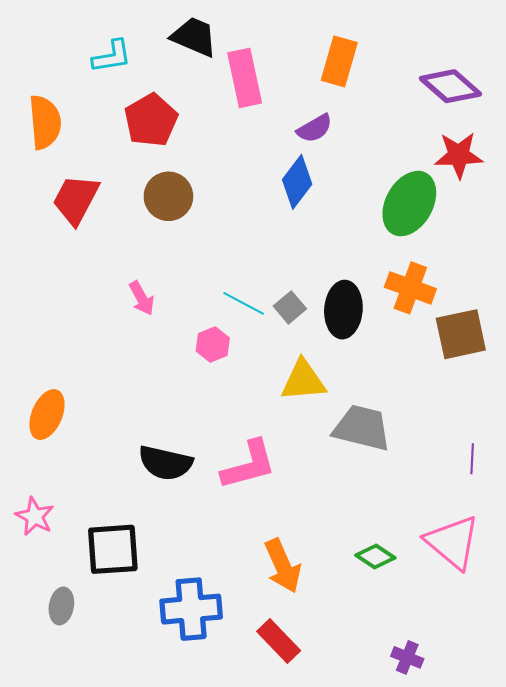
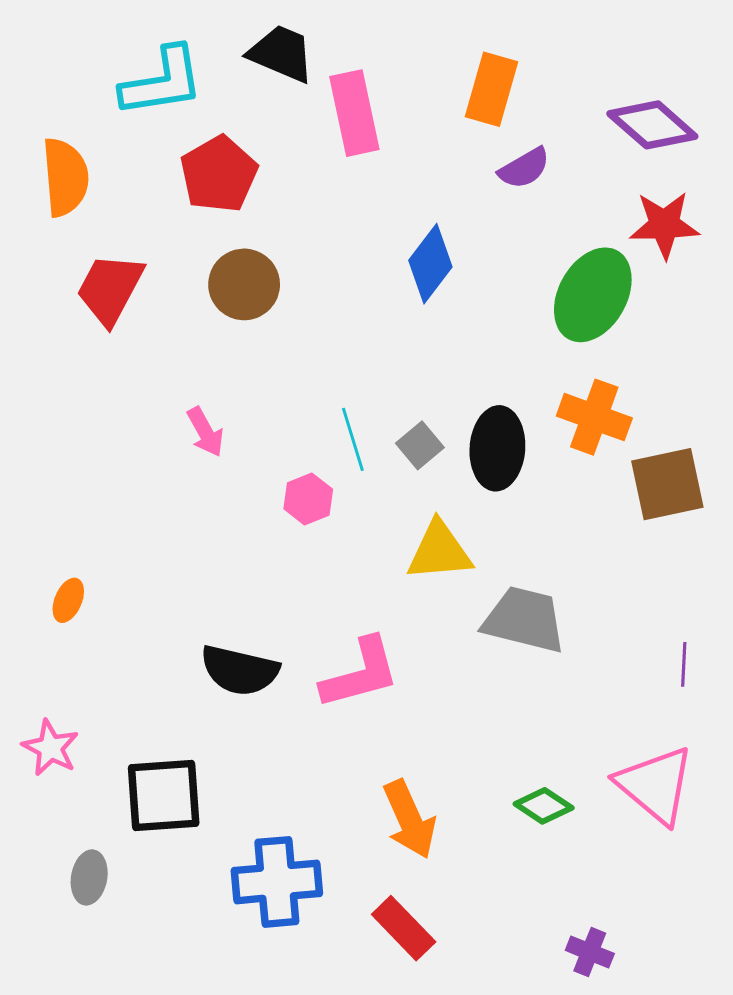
cyan L-shape: (112, 56) -> (162, 82), size x1.5
purple semicircle: (315, 128) -> (524, 168), moved
cyan line: (244, 303) -> (353, 439), turned 45
orange ellipse: (47, 415) -> (68, 600), size x0.6

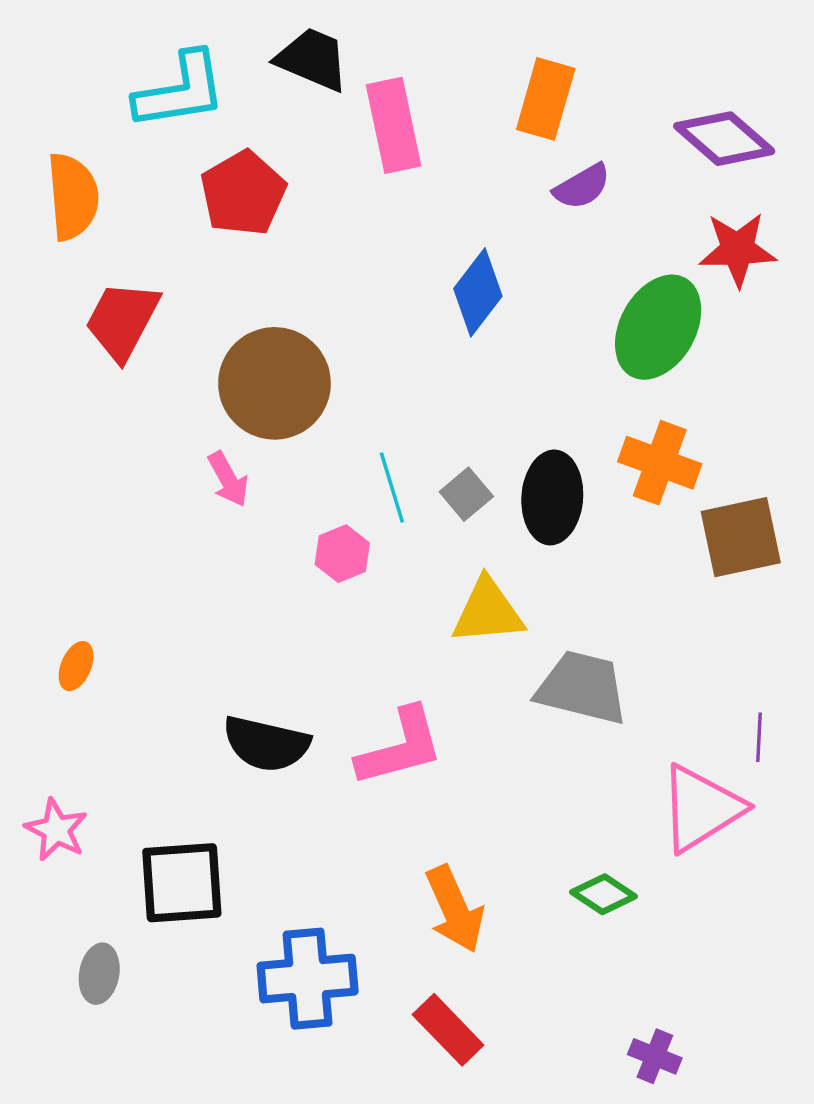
brown circle: (244, 284) -> (274, 383), moved, size x1.4
pink triangle: (655, 785) -> (701, 808), moved, turned 48

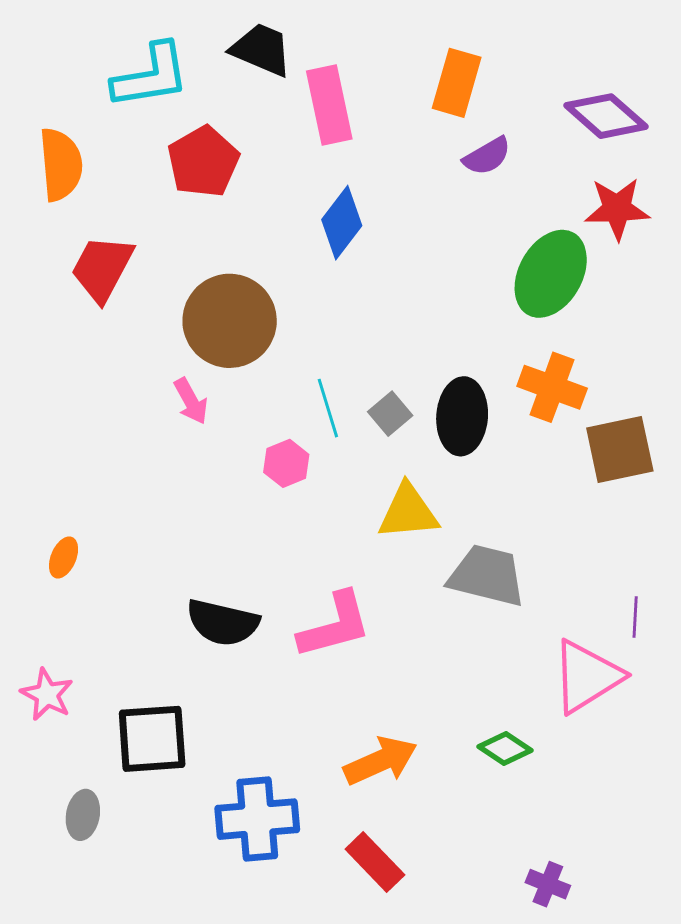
blue diamond: (478, 292) -> (342, 223), moved
orange arrow: (455, 909) -> (380, 761), turned -90

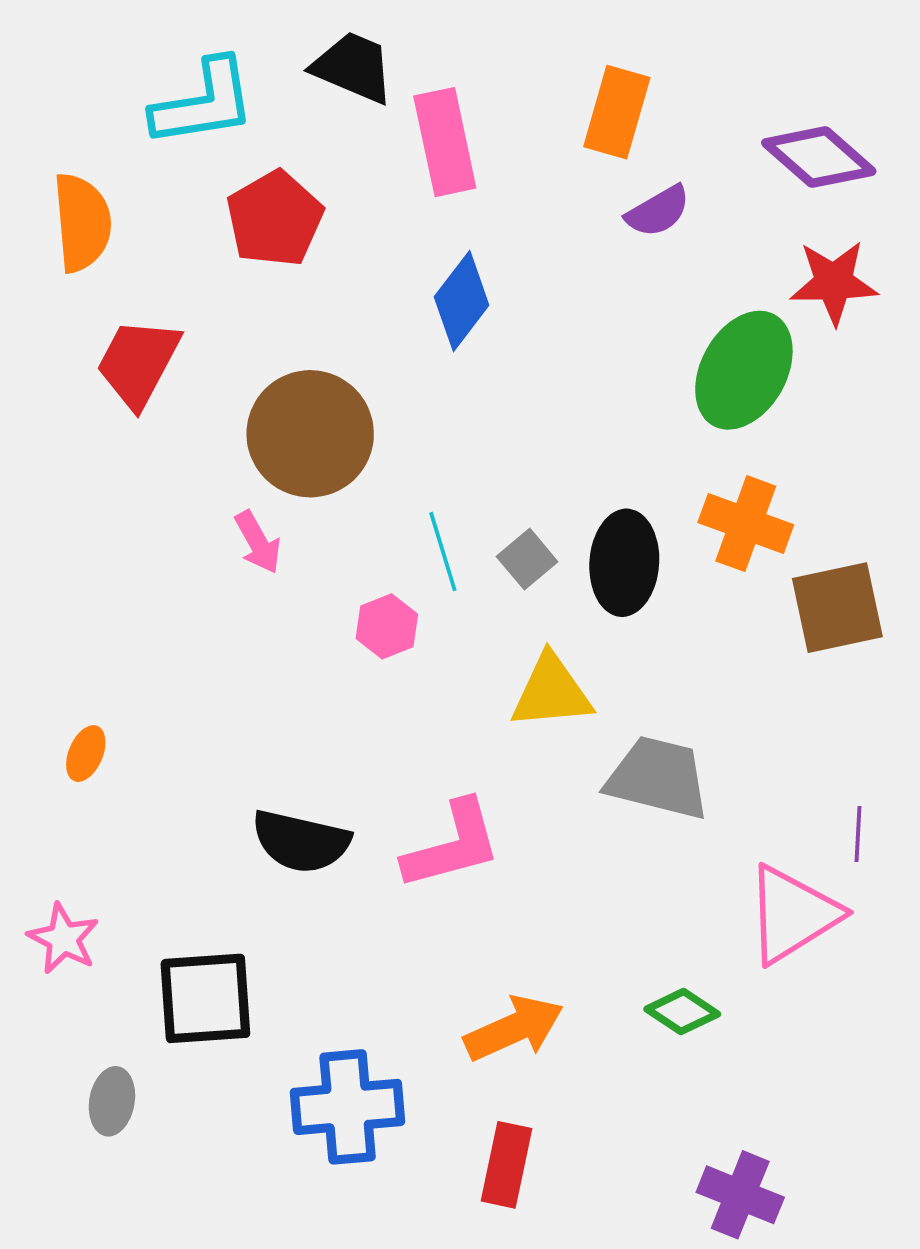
red rectangle: (375, 862) -> (506, 1165), turned 56
purple cross: (548, 884) -> (740, 1195), size x1.4

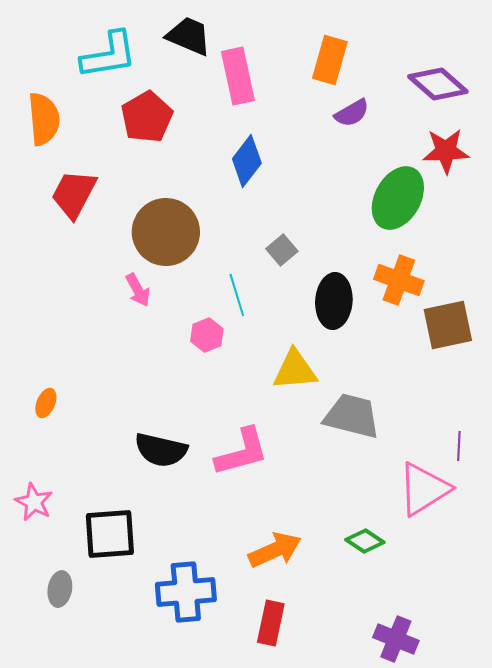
gray square: (527, 559) -> (282, 250), moved

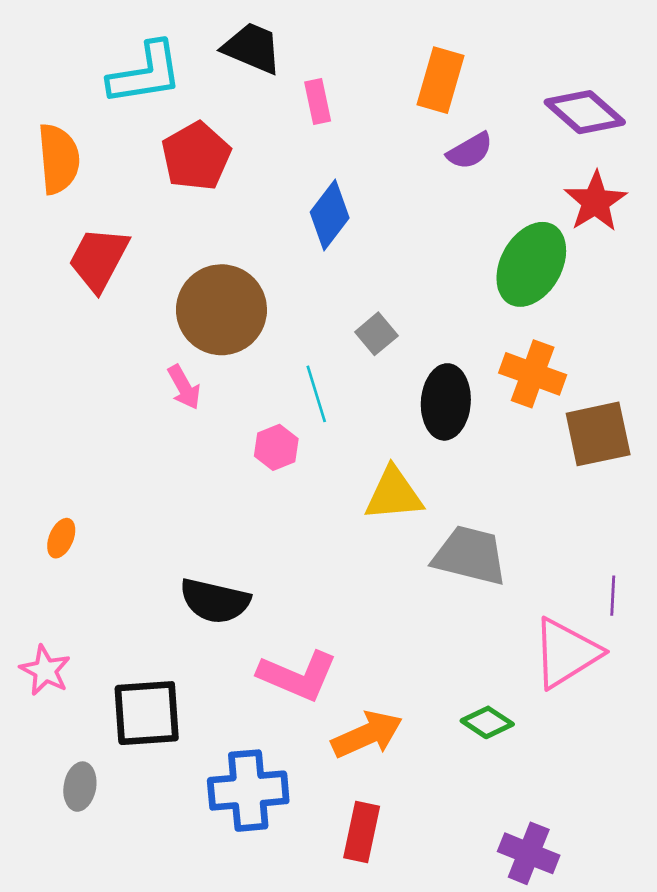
pink rectangle: (238, 76) -> (318, 101), size x0.6
red star: (446, 151) -> (595, 202), turned -30
pink L-shape: (242, 452) -> (298, 676), moved, turned 38

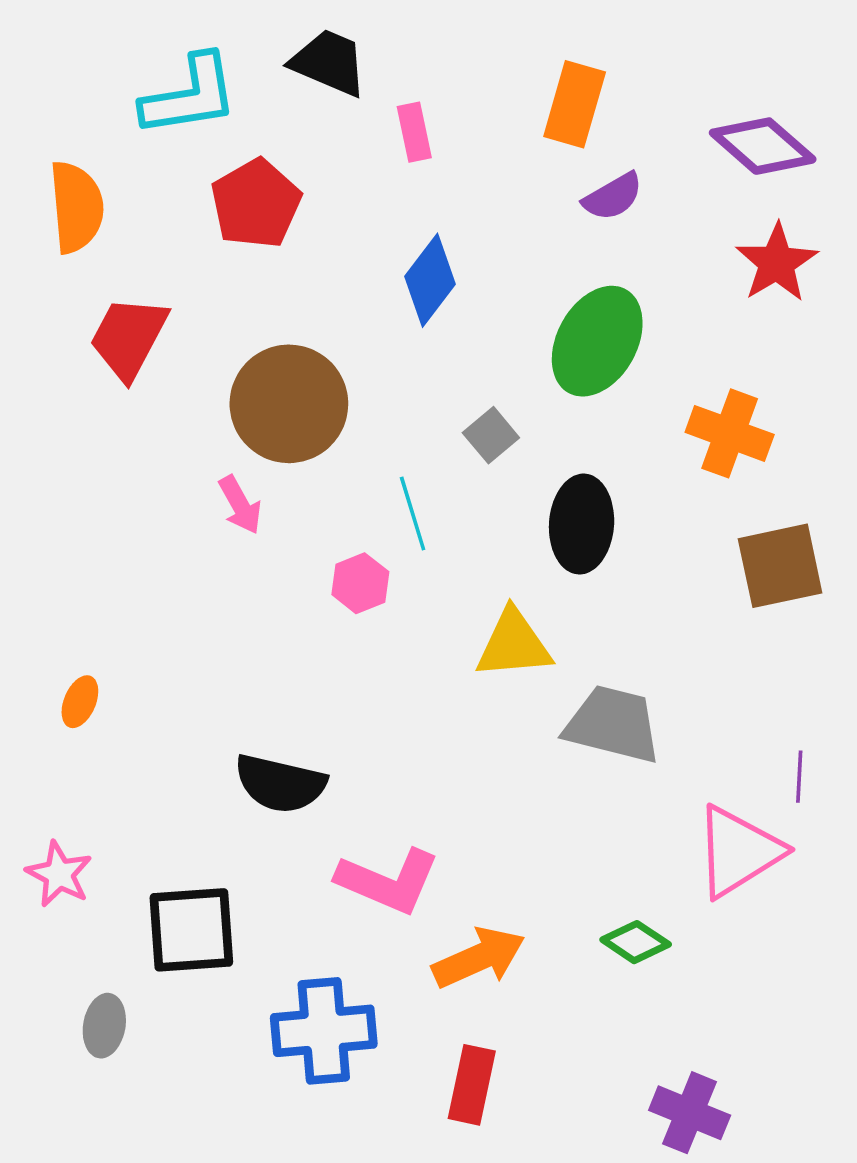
green ellipse: (531, 264) -> (597, 341), moved
orange cross: (533, 374) -> (730, 433), moved

